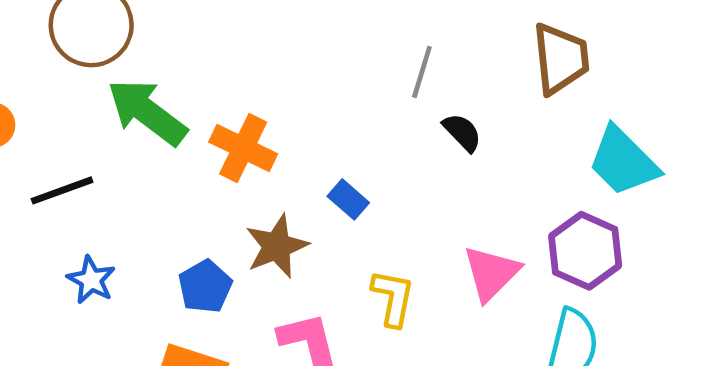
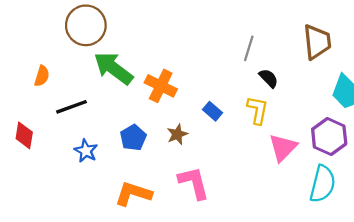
brown star: (277, 246) -> (177, 134), size x0.7
blue pentagon: (205, 287) -> (133, 138), moved
yellow L-shape: (393, 298) -> (258, 110), moved

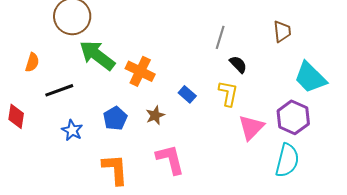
brown trapezoid: (317, 42) -> (282, 31), size x0.7
orange L-shape: (133, 194) -> (115, 169), turned 68

